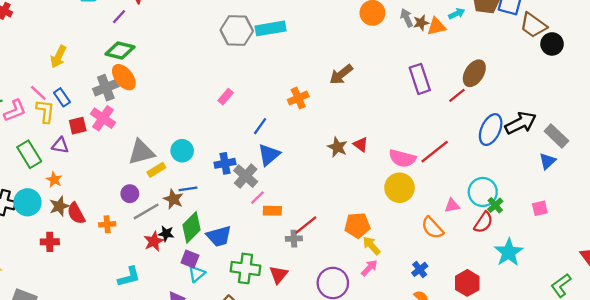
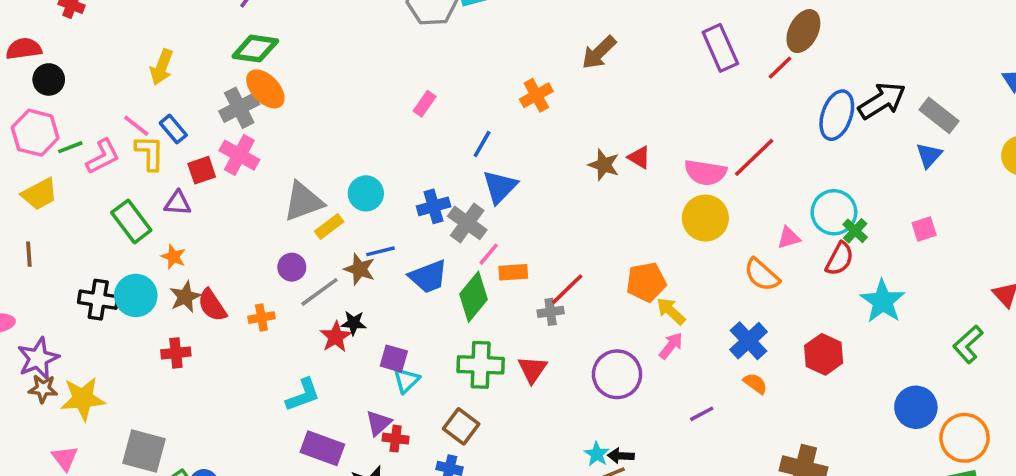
green diamond: (191, 227) -> (473, 297), moved
blue trapezoid: (219, 236) -> (428, 277), moved
blue cross: (420, 269) -> (749, 341), size x1.5

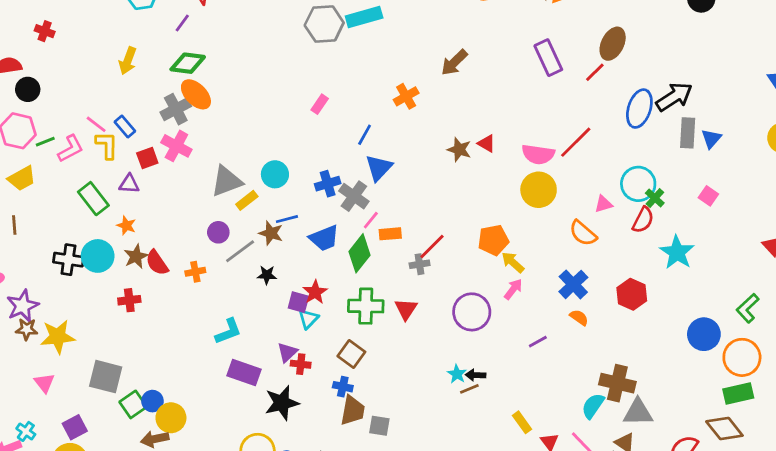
yellow arrow: (162, 67) -> (128, 61), moved
gray rectangle: (939, 115) -> (688, 133), moved, turned 56
pink square: (924, 229) -> (708, 196), turned -36
red star: (336, 337) -> (315, 292), moved
green L-shape: (968, 344) -> (748, 308), moved

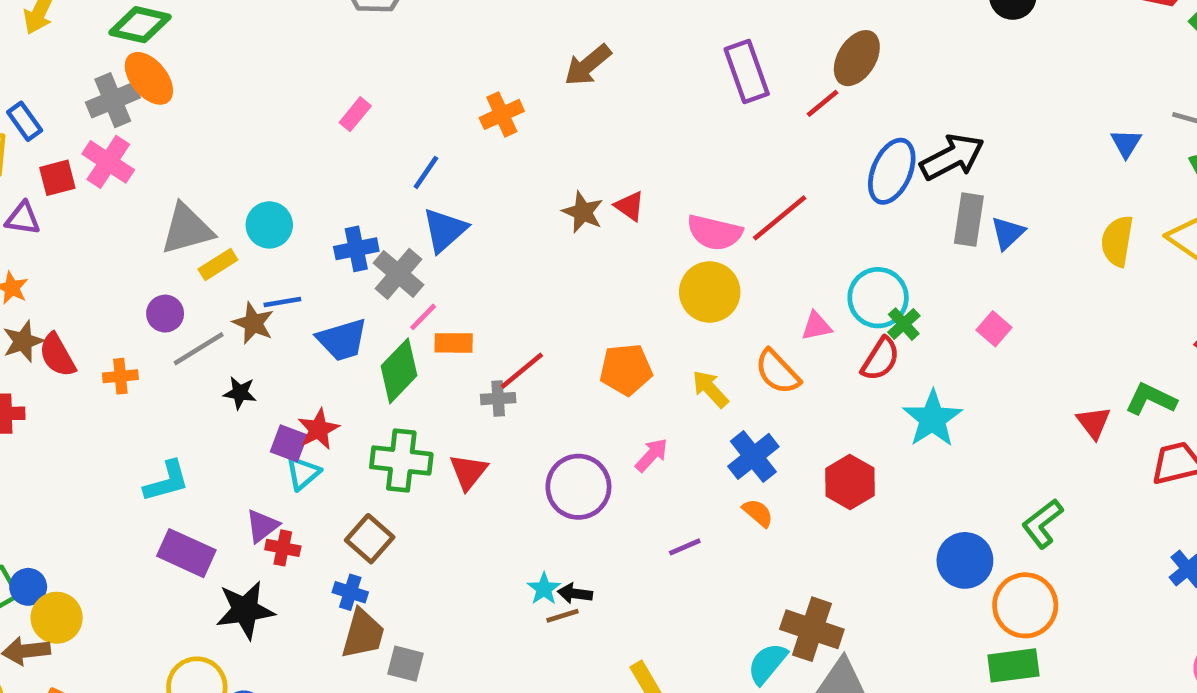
yellow arrow: (513, 262) -> (710, 389), moved

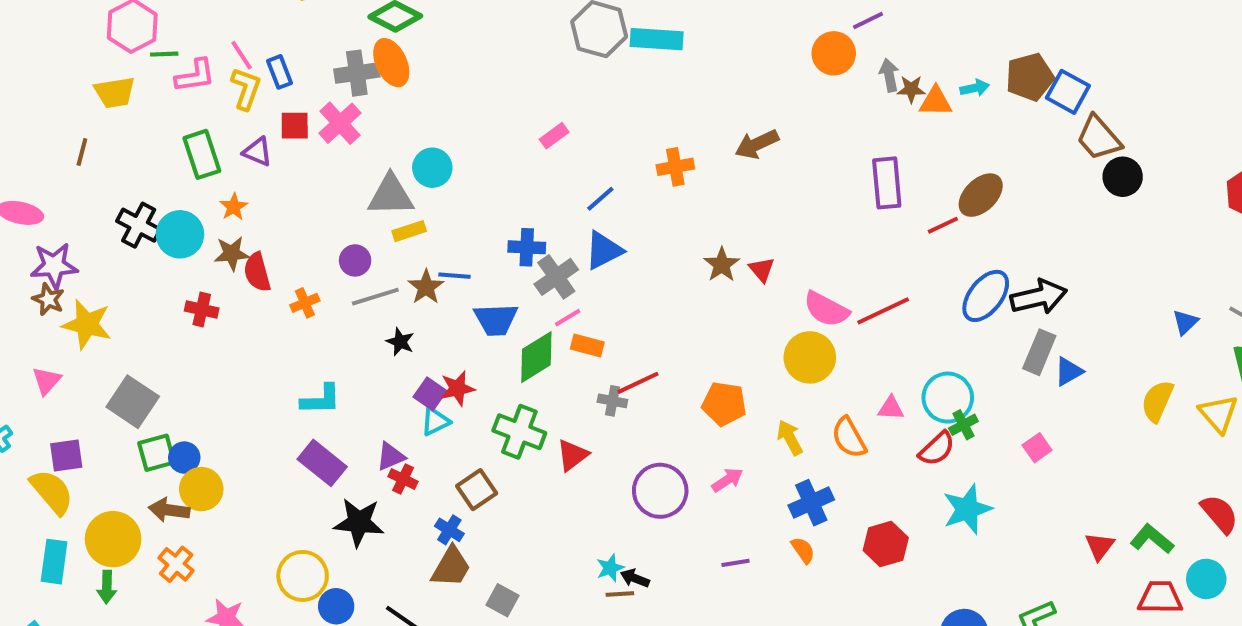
cyan circle: (269, 225) -> (432, 168), moved
orange cross: (120, 376) -> (305, 303), turned -32
gray square: (405, 664) -> (502, 600), moved

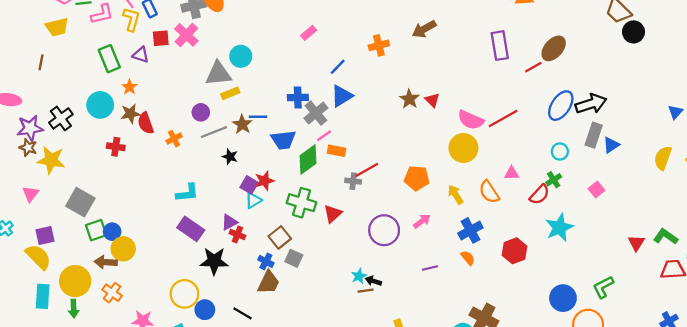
black cross: (139, 225) -> (61, 118), moved, turned 30
cyan circle: (948, 398) -> (560, 152), moved, size x0.6
gray square: (502, 600) -> (294, 258), moved

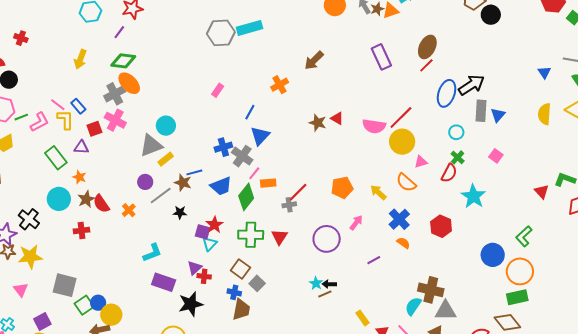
red line: (533, 67) -> (426, 65), moved
yellow circle: (463, 148) -> (402, 142), moved
gray square: (294, 258) -> (257, 283), turned 35

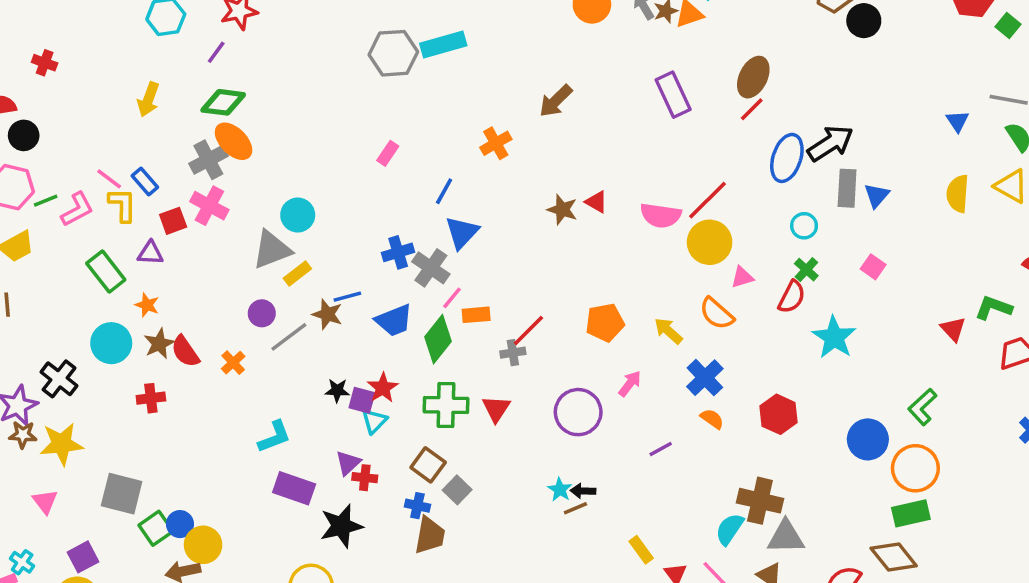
black star: (180, 212) -> (337, 390), moved
red hexagon: (441, 226) -> (779, 414), moved

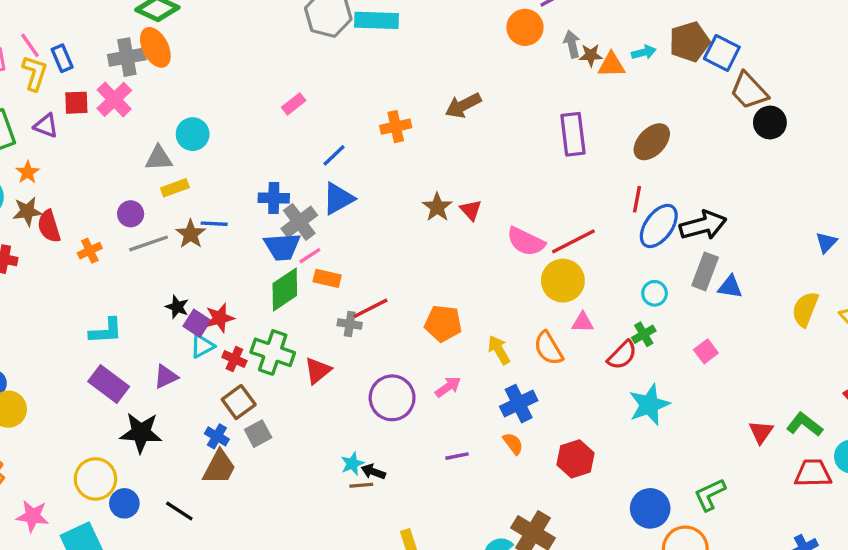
red line: (752, 109) -> (637, 199), moved, turned -52
blue triangle: (877, 195) -> (730, 287), turned 40
gray triangle: (272, 250) -> (159, 158), size x0.7
blue trapezoid: (394, 320) -> (282, 247), moved
red cross: (365, 478) -> (234, 359), moved

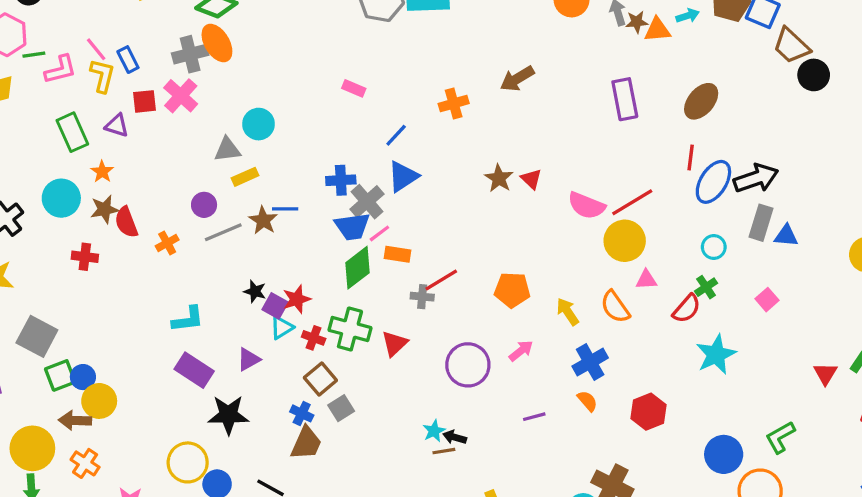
pink rectangle: (294, 104) -> (354, 88), turned 65

